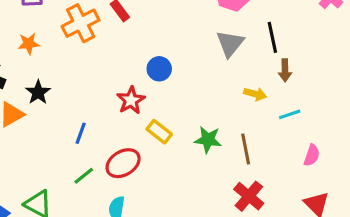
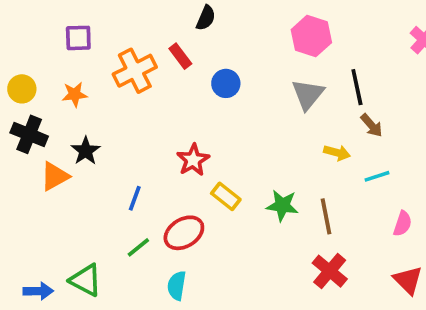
blue circle: (159, 69) -> (226, 83), moved
brown arrow: (285, 70) -> (372, 125), turned -40

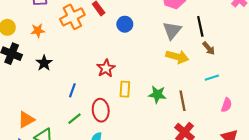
yellow arrow: (337, 153) -> (177, 57), moved, size x1.5
orange triangle: (55, 176) -> (26, 120), moved
yellow rectangle: (226, 196) -> (125, 89), turned 56
red ellipse: (184, 233) -> (101, 110), turned -65

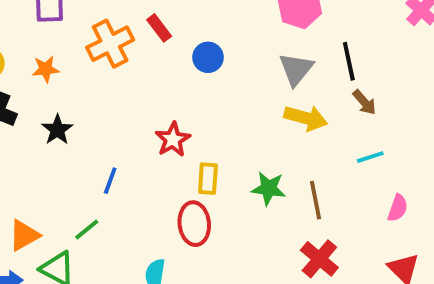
red ellipse: (101, 110) -> (194, 224), moved
green line: (74, 119) -> (87, 229), moved

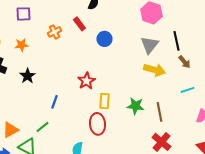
orange cross: (110, 44) -> (54, 32), size x0.6

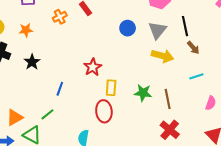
blue circle: (104, 39) -> (128, 28), moved

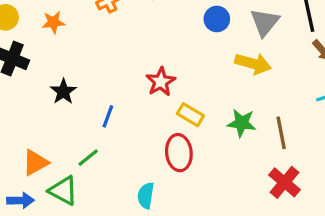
yellow arrow: (162, 56) -> (253, 64), moved
black star: (32, 62) -> (63, 92), moved
yellow rectangle: (111, 88) -> (190, 115), turned -63

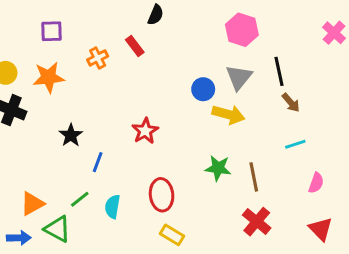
blue circle: (217, 19) -> (203, 89), moved
orange star: (53, 22) -> (49, 77), size x1.5
black star: (63, 92) -> (71, 135), moved
yellow rectangle: (190, 115) -> (172, 235), moved
cyan semicircle: (146, 196) -> (112, 207), moved

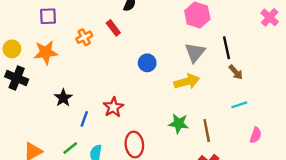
blue circle: (203, 89) -> (147, 63), moved
yellow arrow: (228, 114) -> (187, 82), turned -30
red star: (145, 131) -> (113, 107), moved

